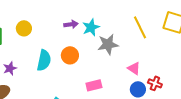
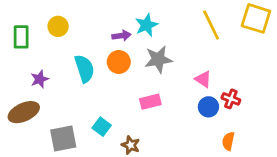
purple arrow: (71, 24) -> (121, 36), moved
gray star: (108, 44) -> (158, 59), moved
cyan semicircle: (44, 60) -> (84, 69), turned -30

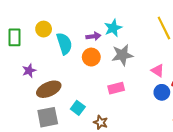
cyan semicircle: (84, 69) -> (64, 44), moved
brown ellipse: (24, 112) -> (49, 89), moved

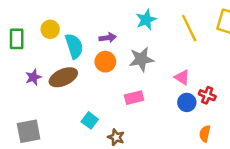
cyan star: (113, 28) -> (146, 20), moved
brown ellipse: (49, 89) -> (63, 77), moved
gray square: (48, 117) -> (29, 131), moved

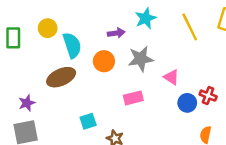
purple arrow: (108, 38) -> (116, 33), moved
purple star: (33, 77) -> (27, 103), moved
pink triangle: (182, 77) -> (171, 77), moved
cyan square: (90, 120) -> (88, 121), turned 35

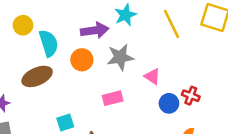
purple arrow: (116, 33) -> (95, 30), size x1.5

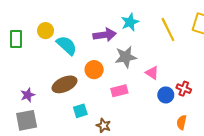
cyan semicircle: (49, 43) -> (67, 45), turned -30
orange circle: (82, 60) -> (94, 70), moved
brown ellipse: (37, 76) -> (65, 84), moved

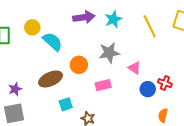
purple arrow: (105, 35) -> (84, 17), moved

